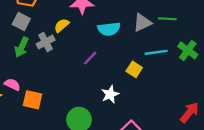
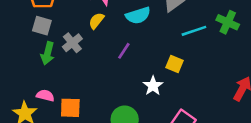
yellow semicircle: (62, 25) -> (96, 21), moved
yellow square: (134, 69) -> (174, 64), moved

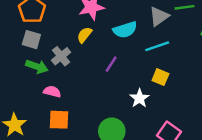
cyan line: (194, 31) -> (157, 46), moved
green arrow: (48, 53) -> (37, 66), turned -85
pink semicircle: (45, 96) -> (52, 92), moved

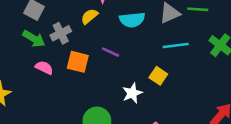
cyan line: (157, 46) -> (176, 46), moved
purple line: (111, 64) -> (111, 52), turned 70
orange square: (59, 120) -> (78, 62), moved

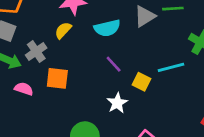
cyan line: (176, 46) -> (171, 67), moved
purple line: (111, 52) -> (114, 64), moved, turned 30

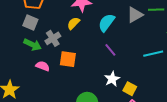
cyan semicircle: (107, 28) -> (106, 23), turned 138
yellow square: (141, 82) -> (130, 89), moved

